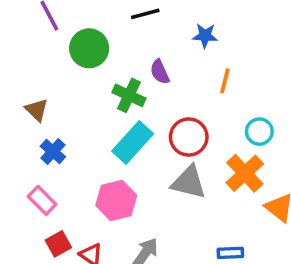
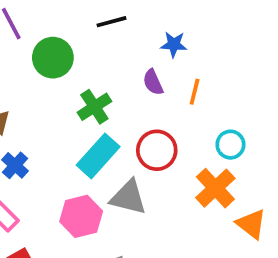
purple semicircle: (160, 72) -> (153, 82), moved
green cross: (129, 95) -> (94, 107), turned 32
gray triangle: (189, 182) -> (128, 197), moved

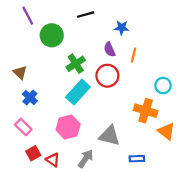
cyan circle: (230, 145) -> (163, 85), moved
red circle: (157, 150) -> (107, 76), moved
orange cross: (215, 188) -> (146, 111), turned -30
gray triangle: (128, 197) -> (110, 136), moved

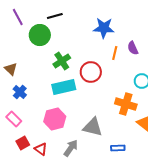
black line: (86, 15) -> (55, 16), moved
blue star: (122, 28) -> (104, 28), size x1.5
purple semicircle: (110, 49) -> (133, 48), moved
cyan rectangle: (78, 92) -> (64, 87), turned 35

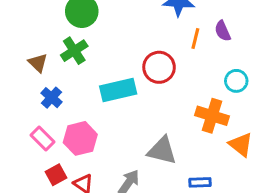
green cross: (62, 61) -> (74, 51), moved
pink hexagon: (55, 119) -> (80, 138), moved

